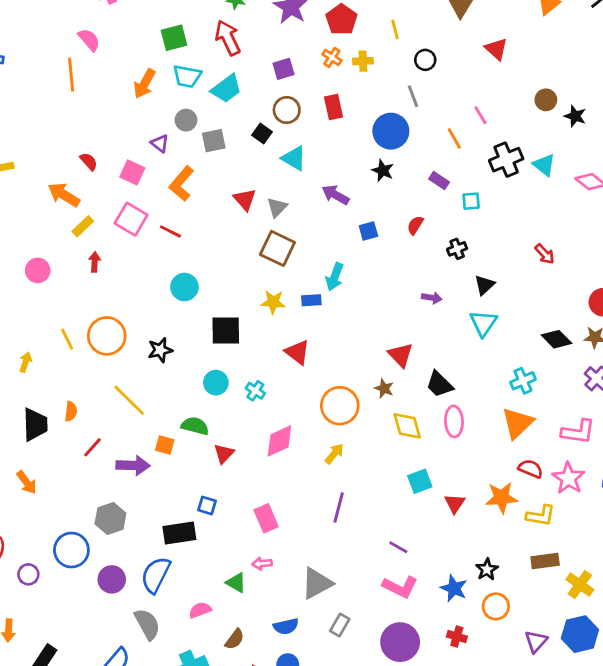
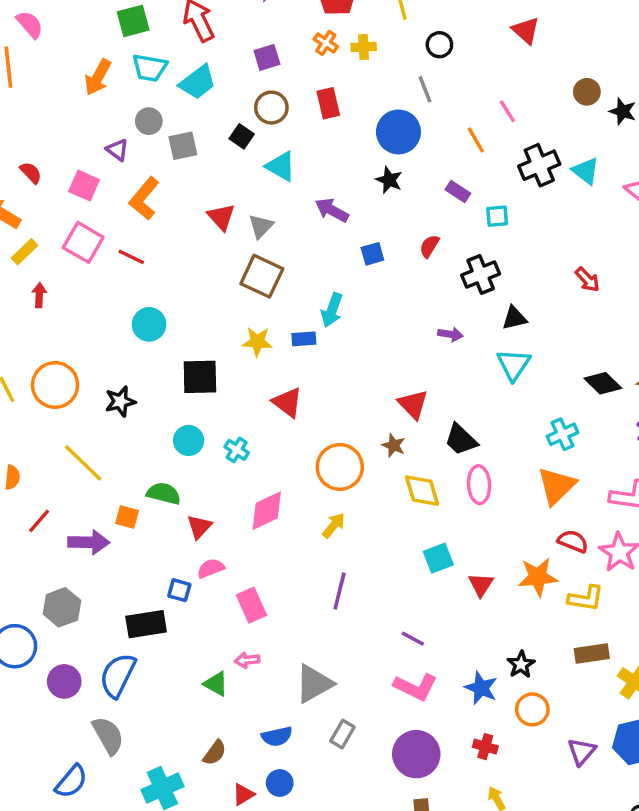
black cross: (457, 249) -> (481, 274), size x1.5
black triangle: (484, 285) -> (514, 318), turned 30
pink semicircle: (200, 610) -> (211, 568), moved

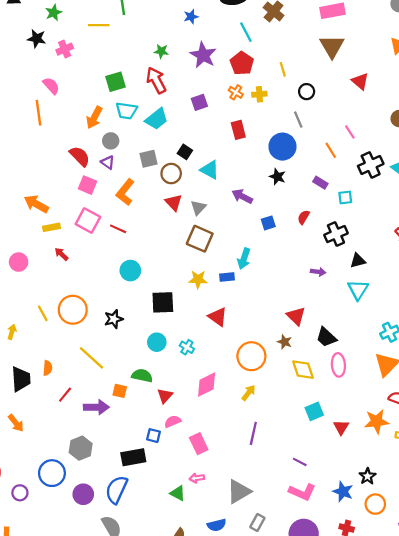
brown circle: (271, 108) -> (171, 174), moved
gray circle: (149, 121) -> (111, 141), moved
red semicircle: (31, 173) -> (80, 156), moved, size x1.5
yellow rectangle: (24, 252) -> (51, 227), turned 35
red arrow: (39, 295) -> (61, 254), turned -48

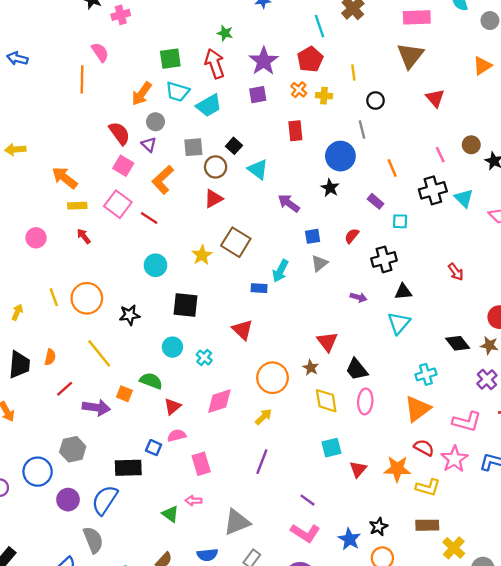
purple star: (203, 55) -> (264, 61), moved
pink line: (350, 132) -> (440, 155), moved
red triangle: (174, 202) -> (213, 199), turned 36
gray triangle: (198, 208) -> (319, 263), moved
yellow star: (198, 279) -> (202, 255), moved, turned 30

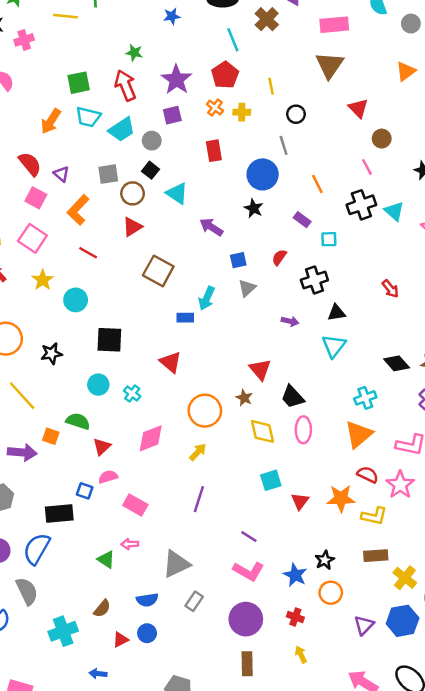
gray circle: (156, 122) -> (152, 141), moved
brown circle: (471, 145) -> (382, 139), moved
red line: (149, 218) -> (88, 253), moved
yellow star: (202, 255) -> (43, 280), moved
pink rectangle: (201, 464) -> (135, 505), turned -40

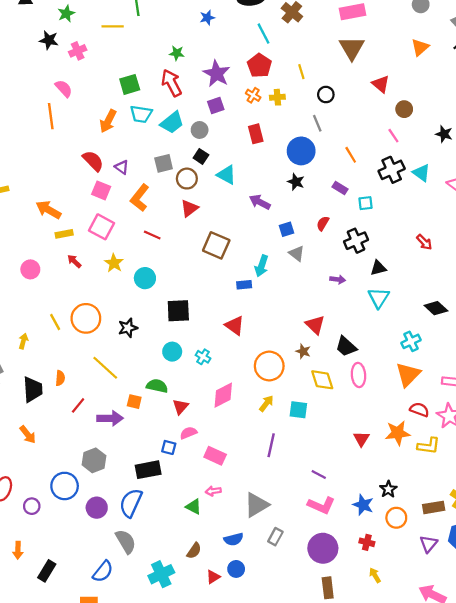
gray triangle: (247, 288) -> (297, 253), turned -35
cyan square: (271, 480) -> (298, 410), moved, turned 30
brown rectangle: (376, 556) -> (434, 507), moved

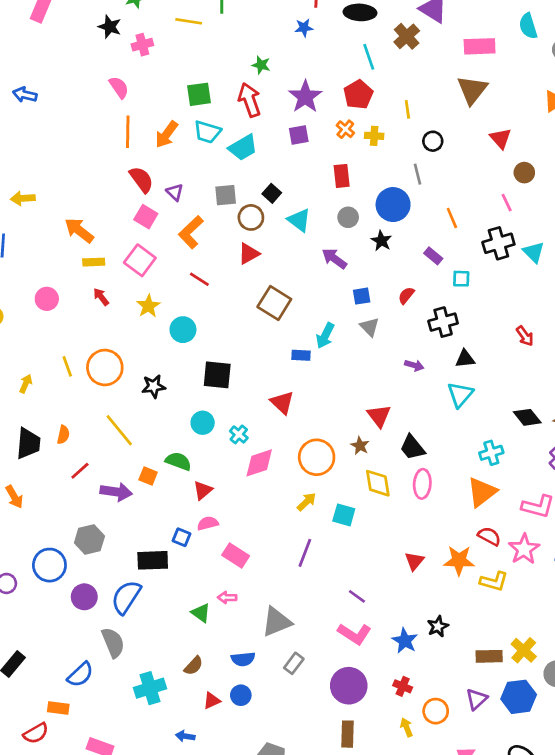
orange line: (51, 116) -> (128, 132), moved
gray circle: (200, 130) -> (348, 217), moved
pink diamond: (223, 395) -> (259, 463), moved
orange circle: (396, 518) -> (436, 711), moved

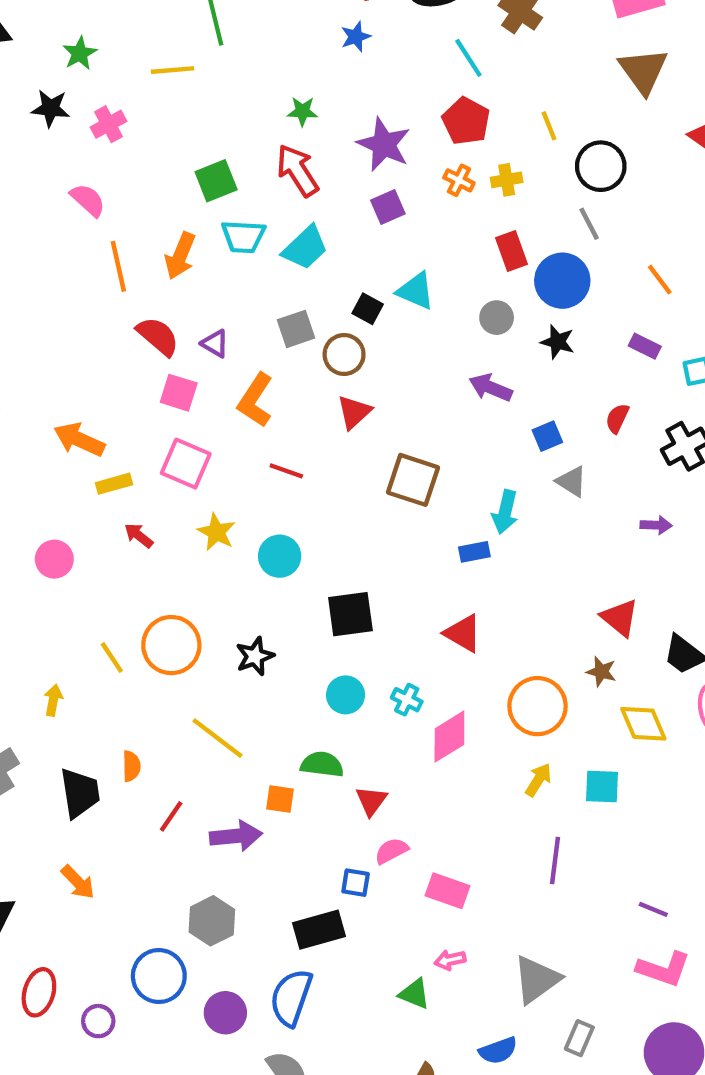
black circle: (433, 141) -> (601, 166), size x1.5
red rectangle: (342, 176) -> (512, 251), moved
cyan triangle: (299, 220) -> (416, 291), moved

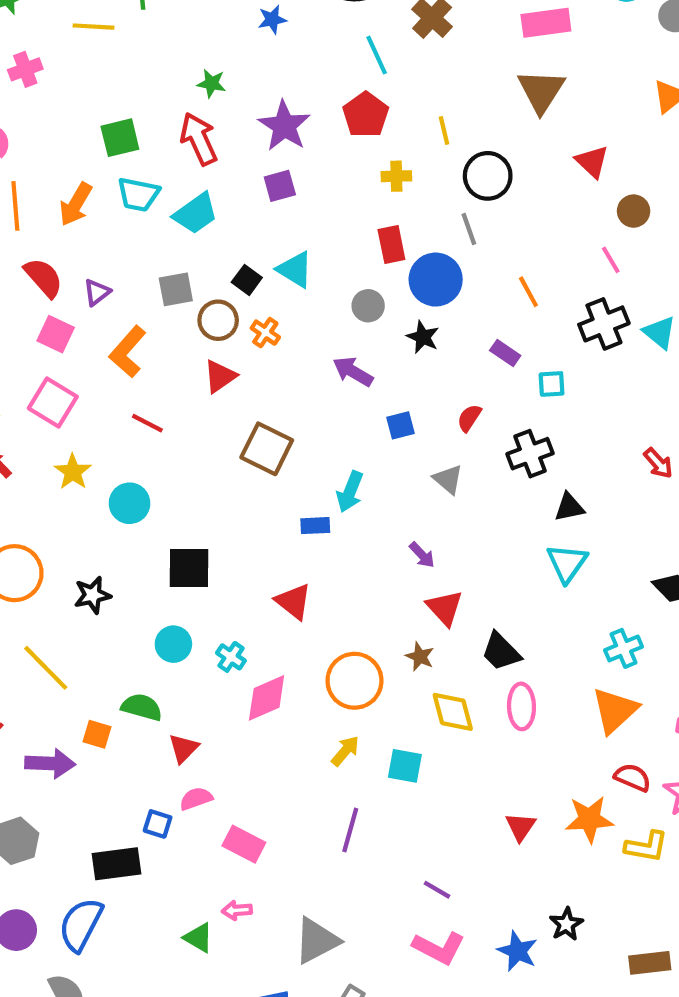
orange cross: (459, 180) -> (265, 333), moved
purple triangle: (215, 344) -> (97, 292), turned 44
gray triangle: (571, 481) -> (448, 479), moved
purple arrow: (656, 525) -> (422, 555), moved, turned 36

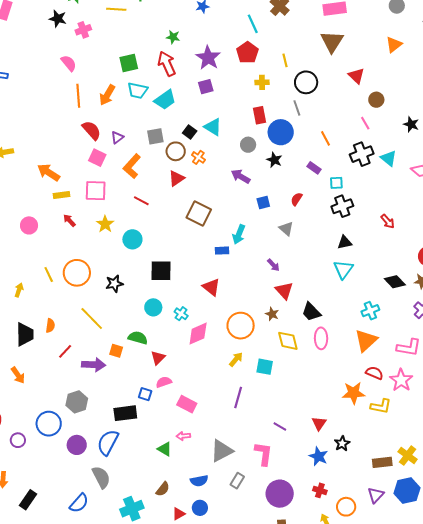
pink square: (53, 403) -> (96, 191), turned -30
black cross: (530, 454) -> (342, 206), moved
red triangle: (521, 827) -> (319, 423), moved
pink L-shape: (439, 948) -> (264, 454), moved, turned -110

